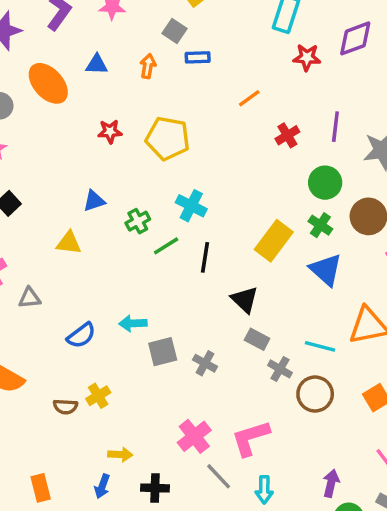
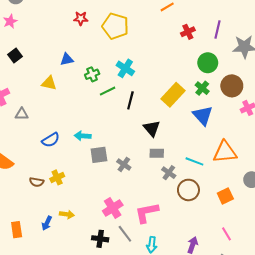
gray rectangle: (257, 339) -> (157, 153), turned -32
blue arrow: (102, 486) -> (47, 223), moved
black cross: (155, 488) -> (100, 239), moved

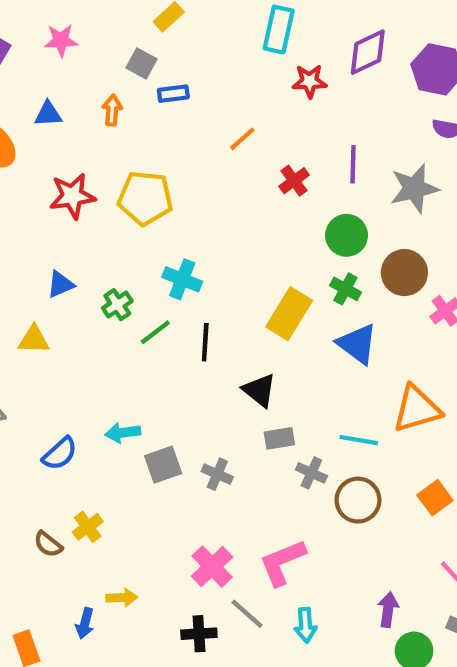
red star: (81, 18) -> (72, 196), size x1.5
brown semicircle: (37, 182) -> (48, 544), turned 40

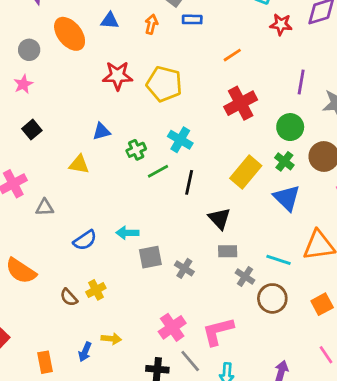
red cross: (294, 181) -> (241, 103), moved, size x1.6

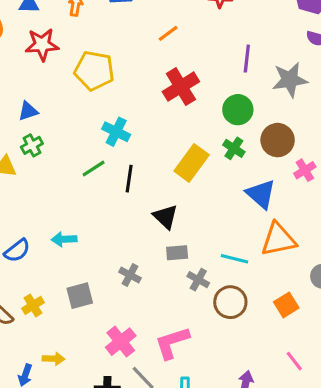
red star: (118, 76) -> (42, 45), moved
blue triangle: (101, 131) -> (28, 111), moved
green cross: (136, 150) -> (32, 145), moved
blue triangle: (287, 198) -> (261, 194), moved
gray square: (150, 257) -> (80, 296), moved

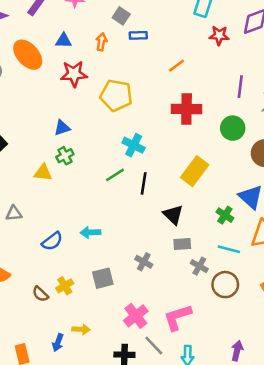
red cross: (181, 87) -> (187, 109), turned 32
green cross: (234, 148) -> (225, 215), moved

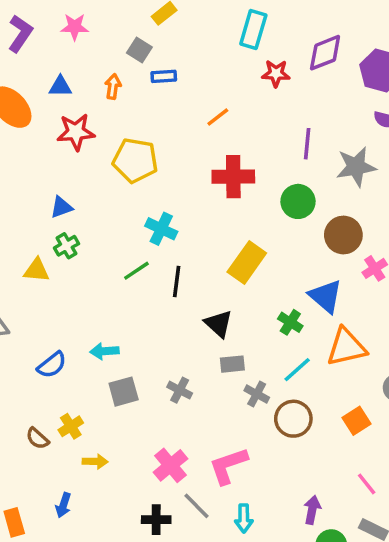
cyan line: (229, 249) -> (297, 370), turned -55
gray square: (103, 278) -> (124, 392), moved
yellow arrow: (81, 329) -> (95, 461), moved

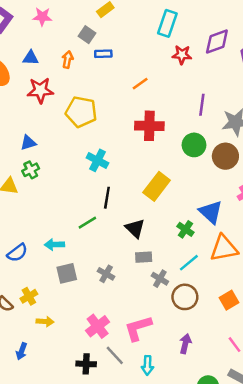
brown circle: (343, 235) -> (225, 156), moved
green line: (136, 271) -> (87, 223), moved
purple arrow: (312, 510) -> (185, 344), moved

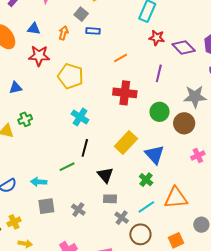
purple diamond: (217, 42) -> (184, 48), moved, turned 60
purple line: (202, 105) -> (159, 73), moved
blue triangle: (28, 143) -> (15, 88), moved
blue triangle: (211, 212) -> (155, 155), moved

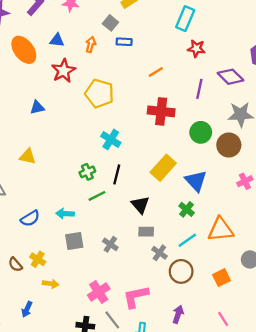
purple diamond: (184, 48) -> (230, 77), moved
red star: (39, 56) -> (63, 71), turned -30
green cross: (25, 119) -> (87, 172), moved
yellow cross: (14, 222) -> (38, 259), turned -32

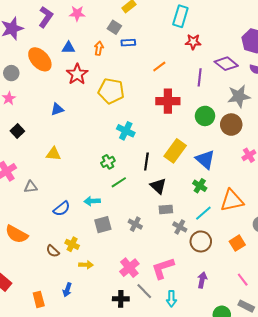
black line: (117, 174) -> (146, 162), moved

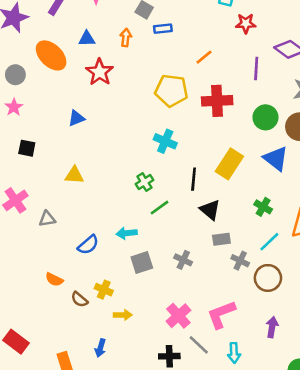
yellow pentagon: (111, 91) -> (171, 91), moved
black square: (17, 131) -> (27, 148), turned -32
blue triangle: (205, 160) -> (276, 159), moved
orange semicircle: (17, 234) -> (54, 279), moved, size x0.6

